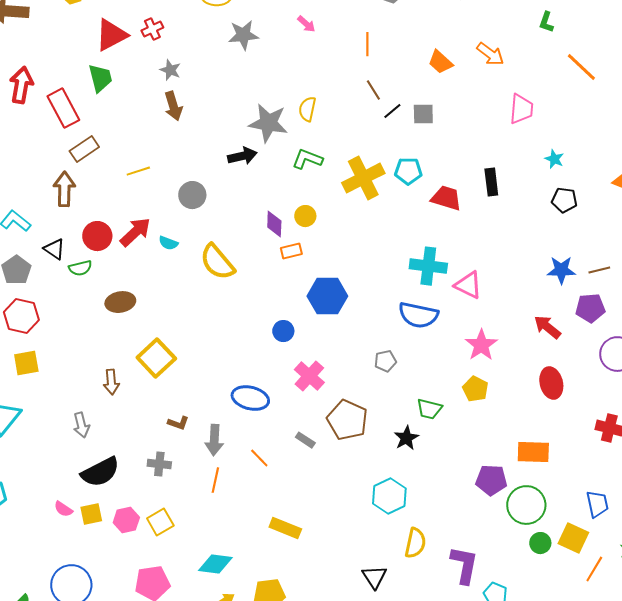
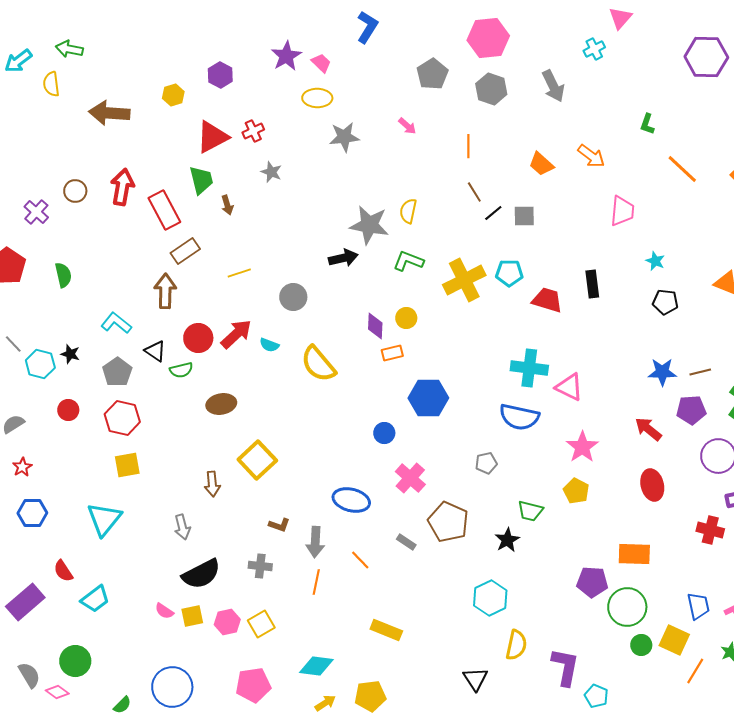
brown arrow: (173, 106) -> (227, 205), moved, size x0.7

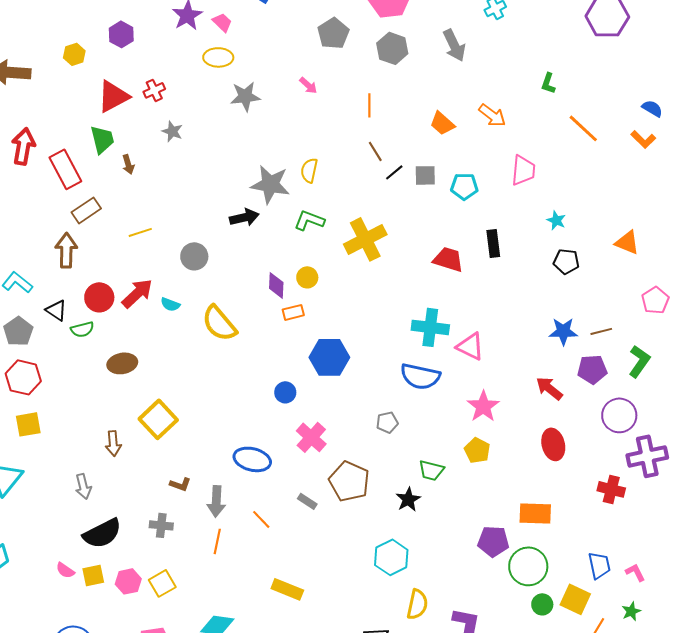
cyan pentagon: (509, 273) -> (464, 186), moved

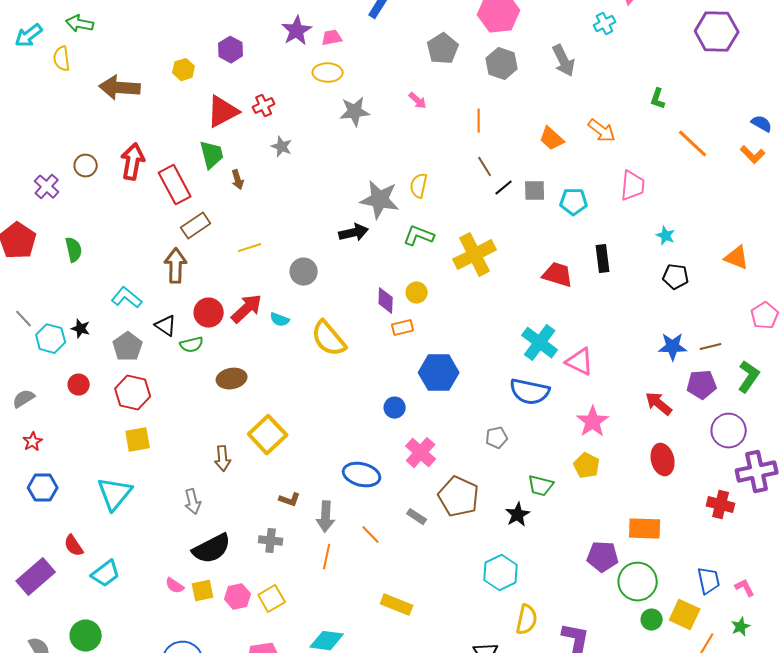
pink trapezoid: (222, 22) -> (332, 38), turned -55
cyan cross: (430, 327) -> (540, 343), turned 30

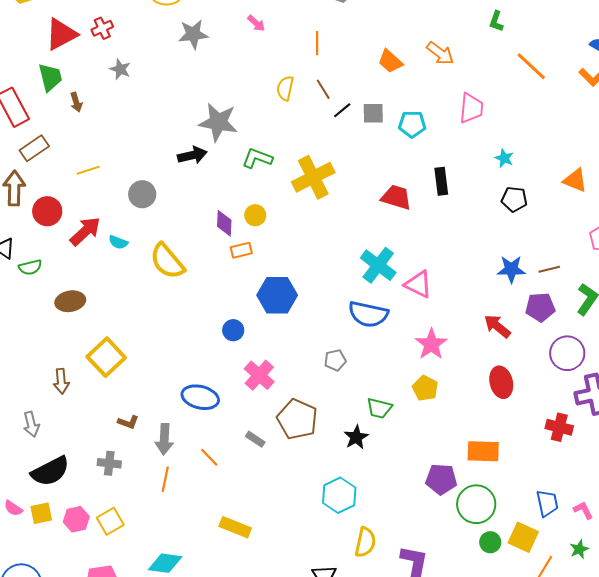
yellow semicircle: (419, 186) -> (285, 88), moved
red circle: (209, 313) -> (47, 211), moved

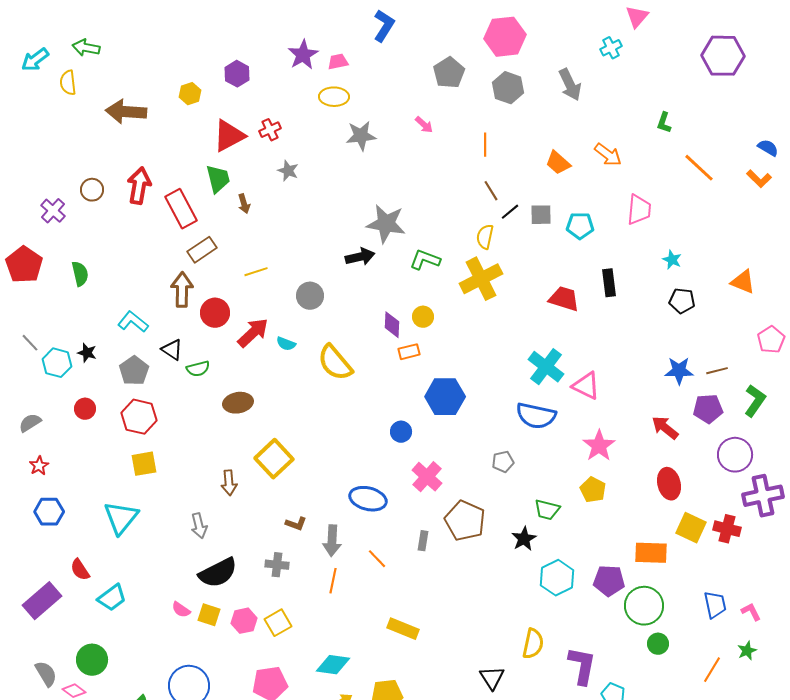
yellow semicircle: (285, 88) -> (485, 237), moved
gray rectangle: (255, 439) -> (423, 541), turned 66
cyan hexagon: (339, 495) -> (557, 578), moved
yellow square: (41, 513) -> (209, 615), turned 30
yellow square: (523, 537) -> (691, 528), moved

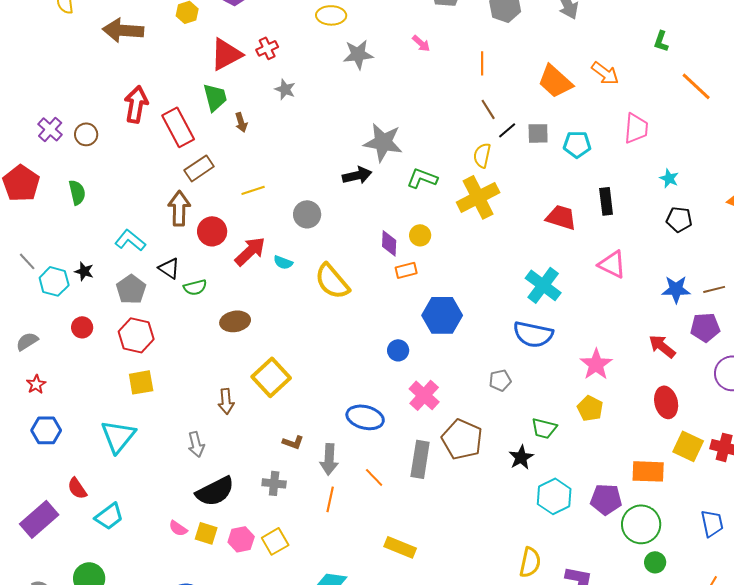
orange trapezoid: (558, 163) -> (555, 81), size x1.4
brown circle: (92, 190) -> (86, 134), moved
pink triangle: (586, 386) -> (612, 264), moved
gray rectangle: (423, 541) -> (420, 459), size x1.8

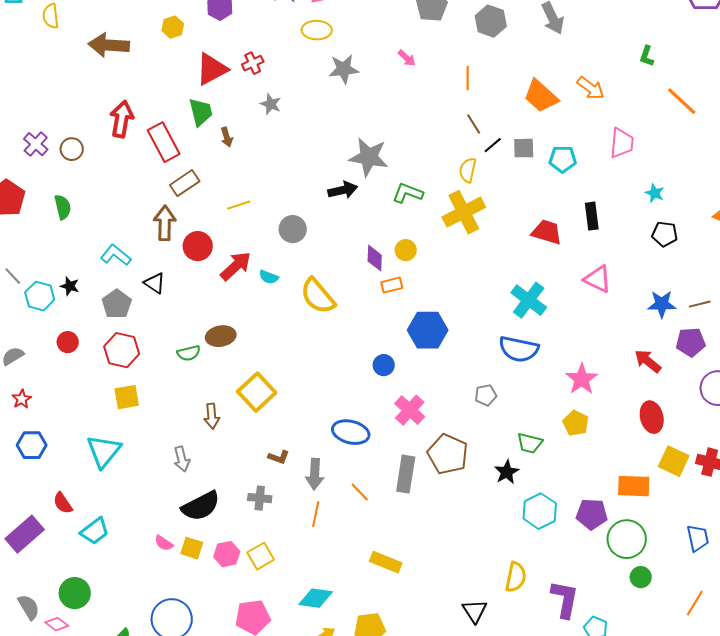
green semicircle: (195, 287) -> (189, 353), moved

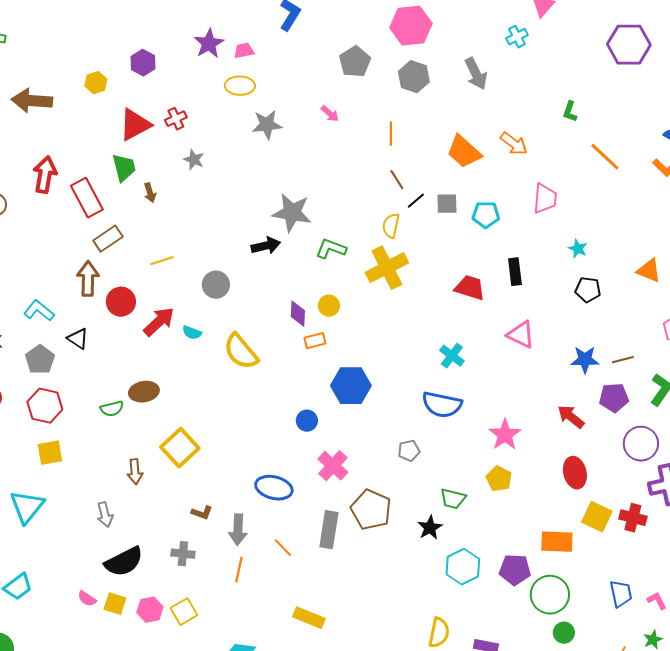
cyan cross: (529, 300) -> (452, 356), size x0.7

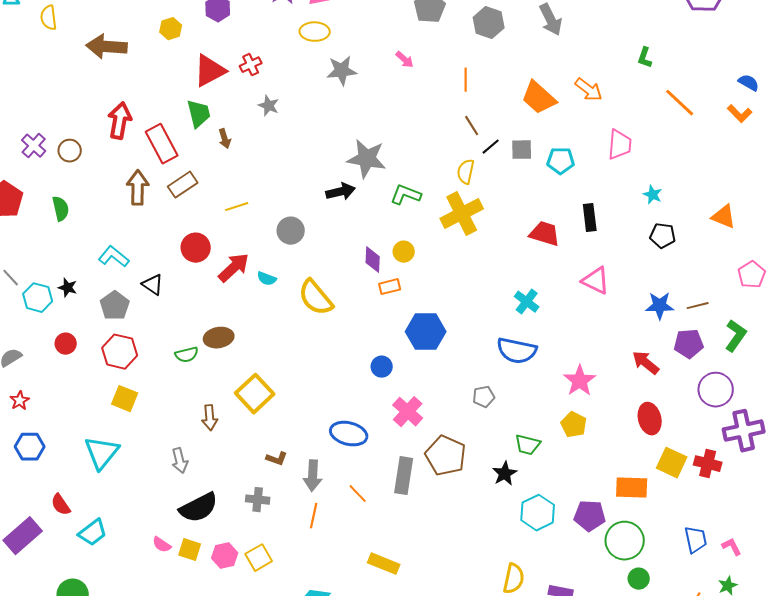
brown arrow: (88, 279) -> (138, 188), moved
yellow square: (50, 453) -> (125, 399), turned 32

